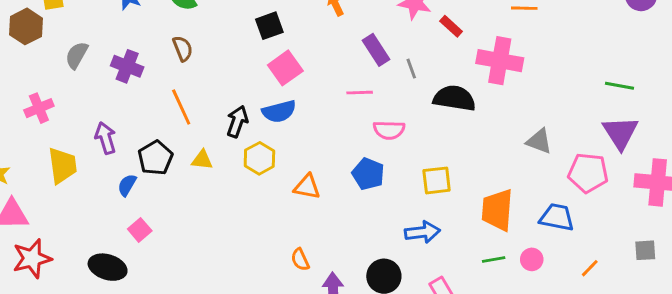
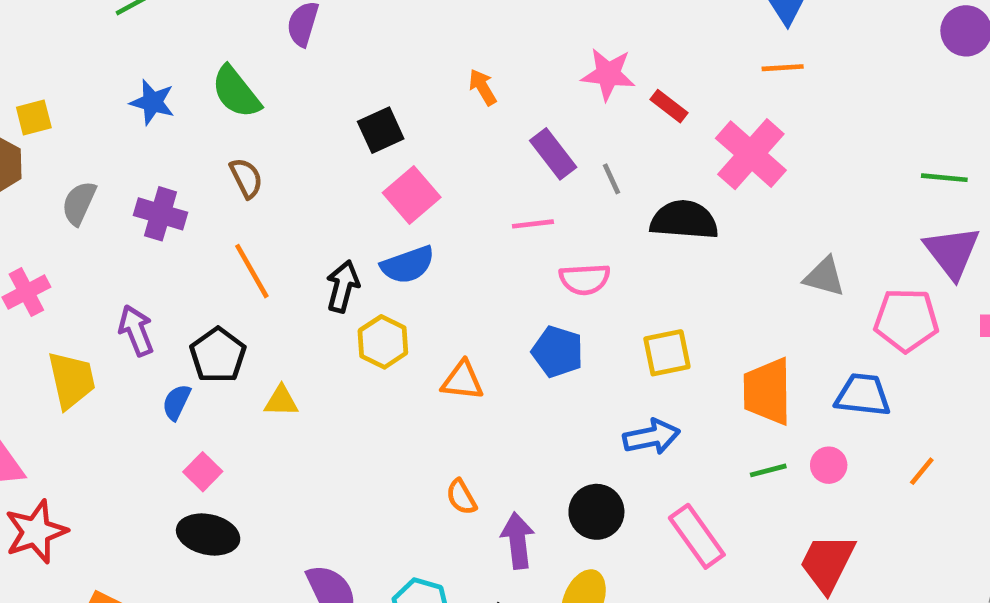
pink cross: (500, 61) -> (751, 154), turned 36
yellow triangle: (202, 160) -> (281, 401), moved
black ellipse: (108, 267) -> (208, 534), moved

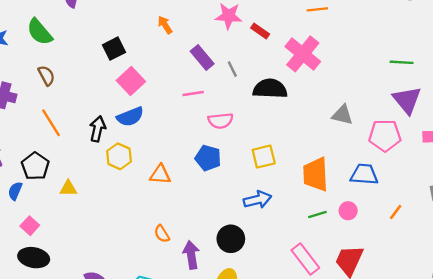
pink rectangle: (697, 536) -> (305, 259), moved

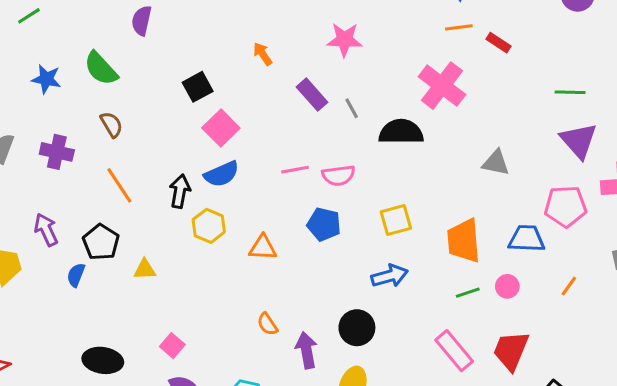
red rectangle: (260, 31) -> (498, 43), moved
pink line: (193, 94) -> (295, 170), moved
pink pentagon: (385, 135) -> (565, 206), moved
pink square: (30, 226) -> (172, 346), moved

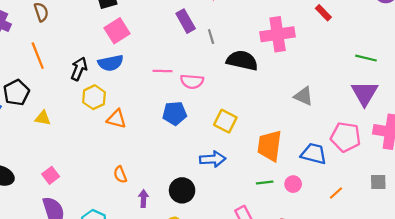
pink cross: (442, 86) -> (278, 34), turned 32
yellow square: (396, 220) -> (225, 121), turned 30
blue pentagon: (324, 224) -> (175, 113), turned -30
orange triangle: (263, 248) -> (116, 119), moved
purple arrow: (306, 350) -> (143, 199), size x0.7

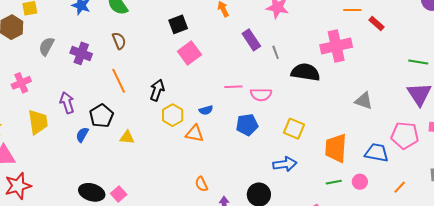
blue semicircle: (111, 63) -> (206, 110), moved, size x0.6
pink square: (51, 175) -> (119, 194), moved

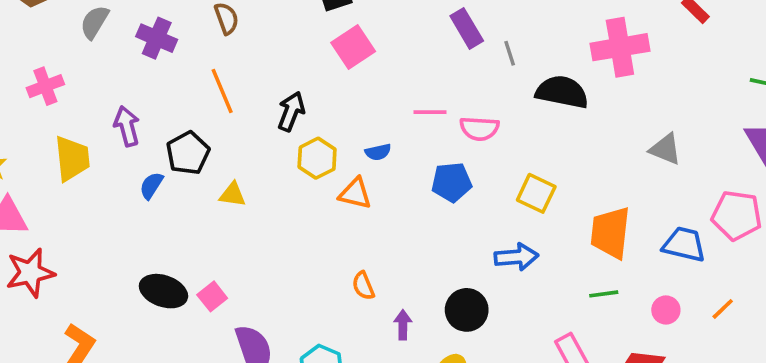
pink circle: (360, 182) -> (666, 310), moved

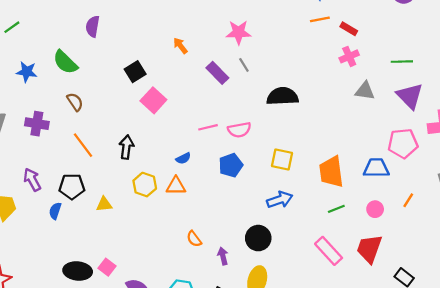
pink cross: (620, 47) -> (349, 56), moved, size x0.6
gray line: (510, 53) -> (244, 65), moved
gray triangle: (665, 149) -> (365, 91), moved
black pentagon: (188, 153) -> (72, 186), turned -30
yellow hexagon: (317, 158) -> (145, 185), moved

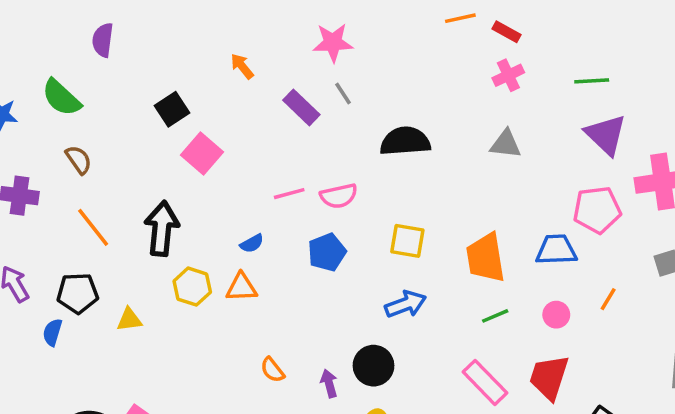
gray triangle: (365, 91) -> (506, 144), moved
black arrow: (126, 147) -> (162, 228), size x1.4
purple arrow: (223, 256) -> (329, 383), moved

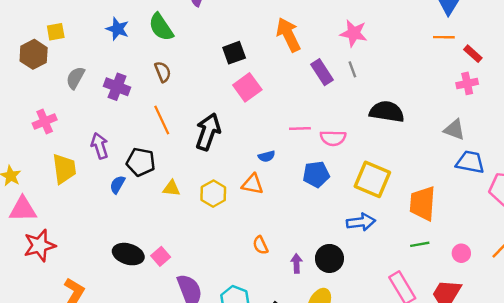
orange arrow: (242, 66) -> (288, 35), size x1.8
yellow square: (407, 241) -> (372, 179), size x1.4
blue trapezoid: (556, 250) -> (470, 162), moved
yellow hexagon: (192, 287) -> (213, 194), moved

